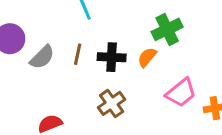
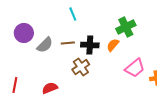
brown line: (78, 54) -> (68, 43), turned 72
brown cross: (112, 103) -> (81, 67), moved

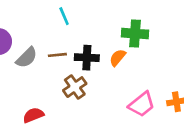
green cross: (126, 27) -> (135, 34), turned 30
pink trapezoid: (135, 68) -> (142, 104), moved

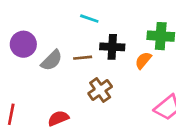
cyan line: (64, 16) -> (89, 19), turned -48
black cross: (87, 58) -> (112, 47), moved

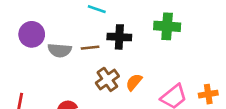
gray semicircle: (52, 60) -> (60, 50), turned 50
orange semicircle: (143, 60) -> (134, 82), moved

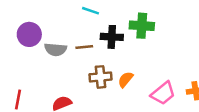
green cross: (167, 26) -> (142, 26), moved
brown cross: (107, 79) -> (101, 77), turned 30

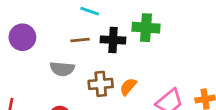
brown line: (84, 47) -> (80, 40), moved
gray semicircle: (56, 49) -> (62, 69), moved

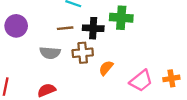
brown cross: (101, 84) -> (83, 53), moved

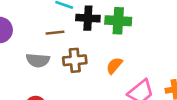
black cross: (93, 28) -> (88, 18), moved
orange semicircle: (106, 68) -> (114, 66), moved

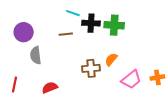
gray semicircle: (38, 60) -> (36, 55), moved, turned 78
brown cross: (75, 60) -> (91, 68), moved

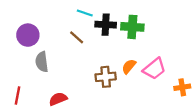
brown line: (66, 34) -> (77, 37), turned 48
pink trapezoid: (131, 79) -> (154, 69), moved

